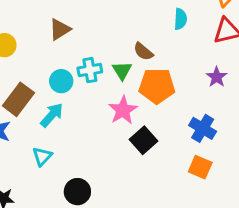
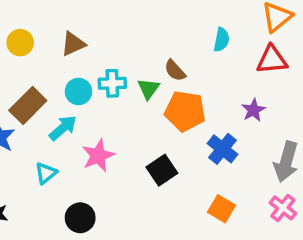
brown triangle: (60, 29) -> (73, 44), moved
pink star: (123, 110) -> (98, 156), moved
blue cross: (203, 128) -> (222, 149), moved

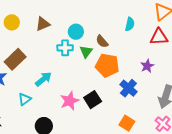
cyan circle: (78, 92) -> (76, 32), moved
cyan arrow: (63, 128) -> (43, 79), moved
pink star: (98, 156) -> (70, 101), moved

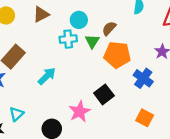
brown semicircle: (102, 41) -> (109, 28), turned 88
cyan triangle: (25, 99) -> (16, 114), moved
pink star: (70, 101) -> (80, 111), moved

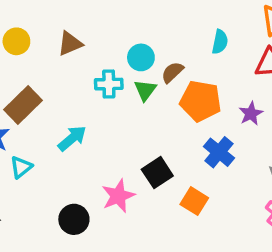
cyan circle: (79, 20) -> (141, 57), moved
orange pentagon: (117, 55) -> (201, 101), moved
cyan triangle: (16, 114) -> (21, 167), moved
orange square: (145, 118) -> (194, 201), moved

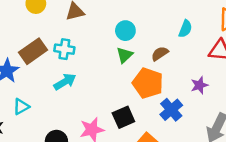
brown semicircle: (172, 72) -> (160, 54), moved
cyan cross: (109, 84) -> (64, 49), moved
orange pentagon: (201, 101) -> (148, 83), moved
cyan triangle: (21, 167) -> (21, 107), moved

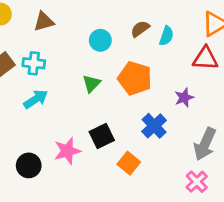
brown semicircle: (160, 54) -> (140, 29), moved
green triangle: (125, 55) -> (91, 84), moved
orange pentagon: (148, 83) -> (135, 78), moved

